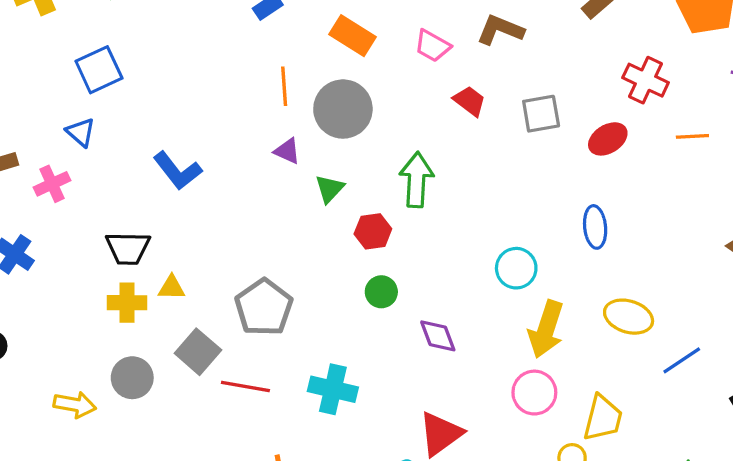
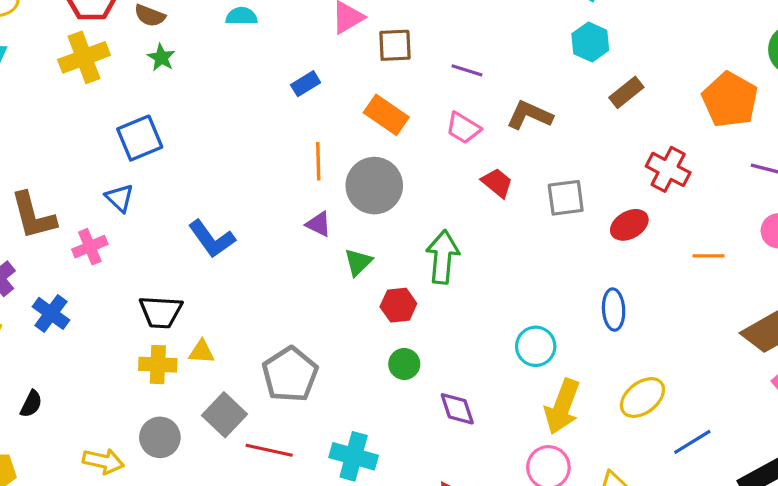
orange line: (692, 136) -> (708, 256), moved
yellow ellipse: (629, 317) -> (642, 398), turned -57

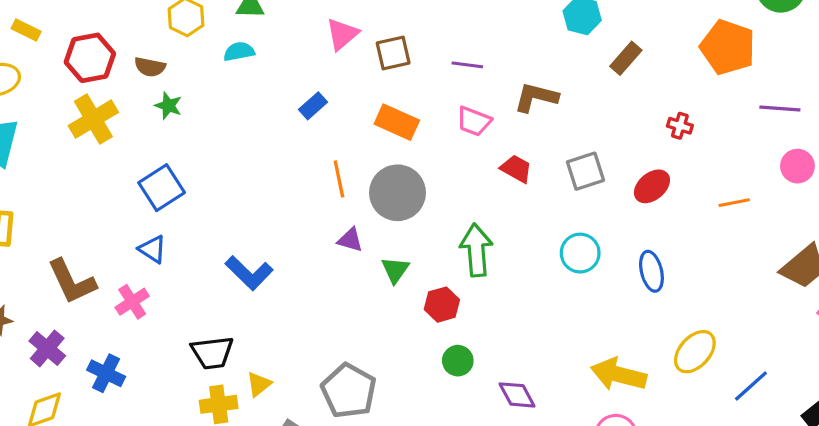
red cross: (668, 169) -> (680, 126), size x0.6
cyan circle: (536, 346) -> (580, 253), moved
yellow triangle: (202, 352) -> (259, 384), turned -32
yellow arrow: (562, 407) -> (619, 374), turned 94

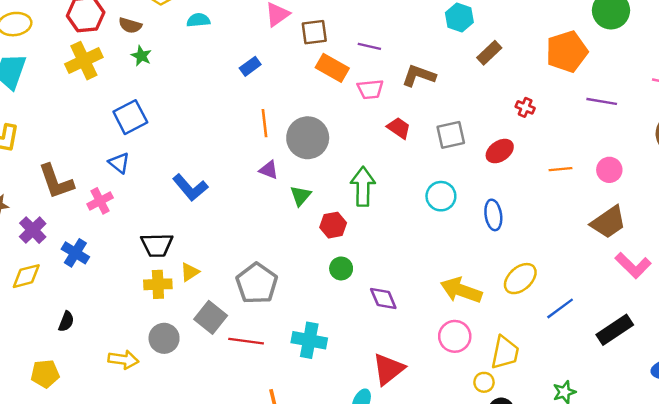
orange pentagon: (728, 47) -> (567, 52), turned 30
pink trapezoid: (474, 121) -> (370, 89), turned -32
orange rectangle: (397, 122) -> (332, 68), moved
pink circle: (797, 166) -> (609, 170), moved

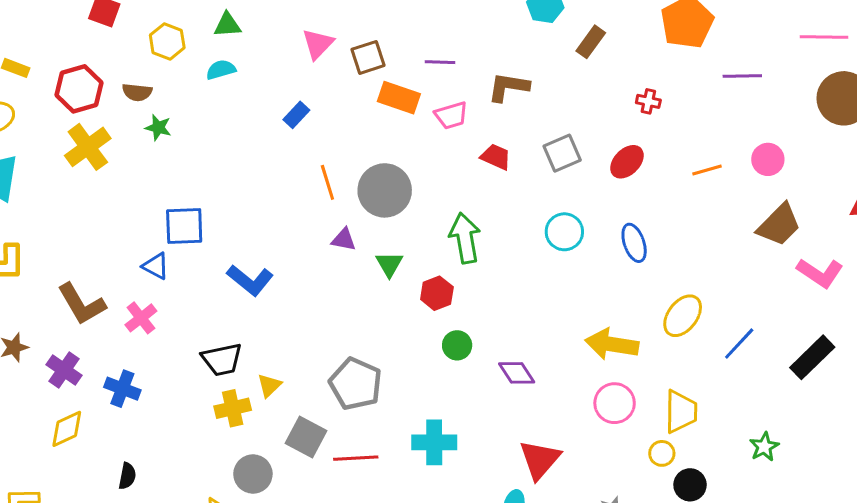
blue square: (130, 117) -> (184, 226), moved, turned 36

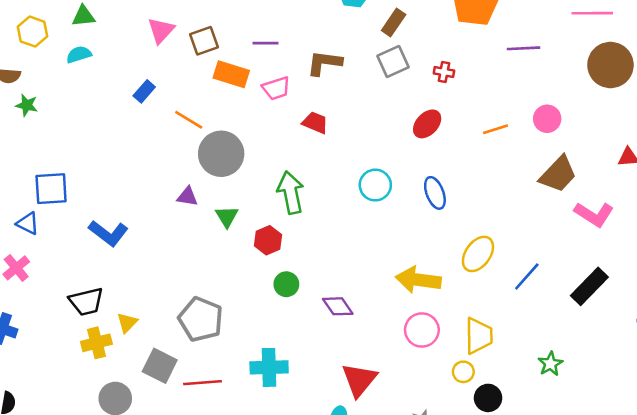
gray square: (562, 153) -> (393, 62), moved
orange line: (327, 182) -> (189, 120), moved, turned -40

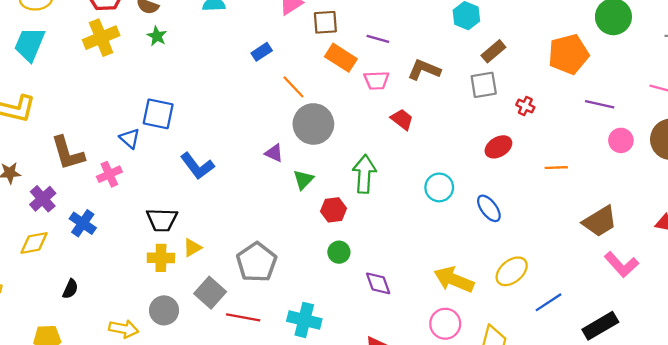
pink circle: (547, 119) -> (621, 140), moved
blue ellipse: (435, 193) -> (489, 208), turned -32

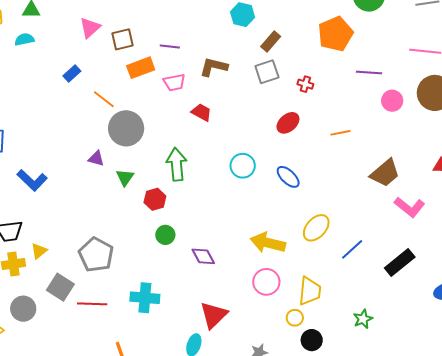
orange rectangle: (341, 58) -> (141, 68), turned -44

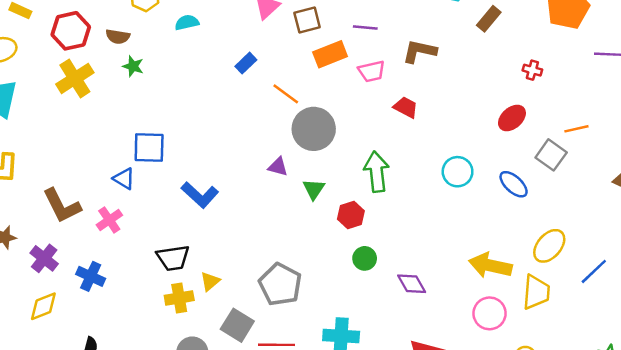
gray square: (267, 72) -> (551, 155), moved, turned -35
yellow trapezoid: (310, 291) -> (536, 292), moved

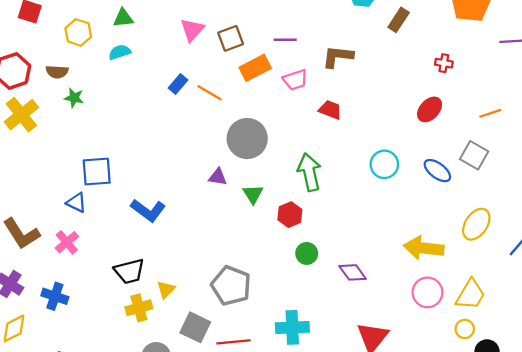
orange line: (286, 94) -> (210, 93), moved
gray square: (551, 155) -> (474, 155), moved
yellow trapezoid: (536, 292) -> (471, 294), moved, turned 32

